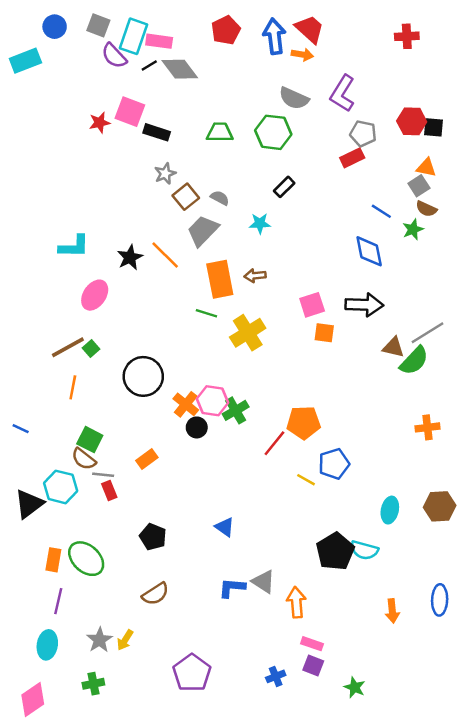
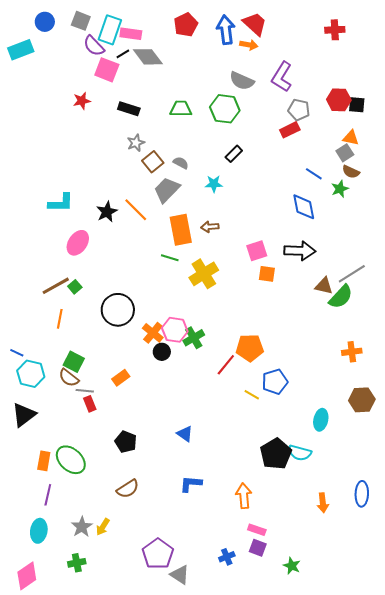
pink square: (130, 112) -> (107, 70), moved
cyan hexagon: (61, 487) -> (31, 374), moved
brown hexagon: (440, 506) -> (362, 400), moved
gray triangle: (264, 582) -> (180, 575), moved

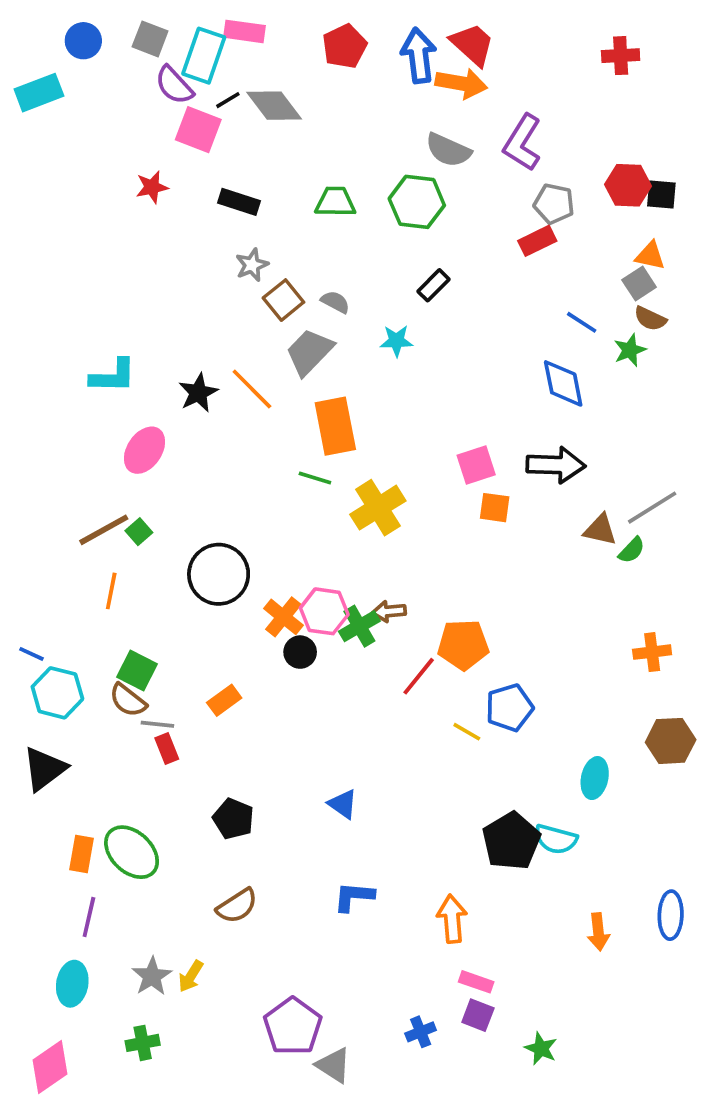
pink rectangle: (131, 34) -> (245, 31), moved
orange arrow: (249, 45) -> (461, 83), size x1.5
brown arrow: (210, 227) -> (389, 611), moved
green semicircle: (341, 297) -> (632, 550), size x0.6

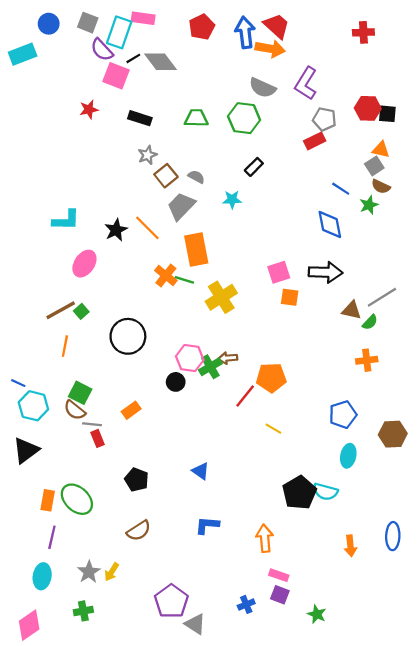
orange cross: (283, 617) -> (166, 276), moved
orange cross: (652, 652) -> (367, 360), moved
blue pentagon: (509, 708) -> (343, 415), moved

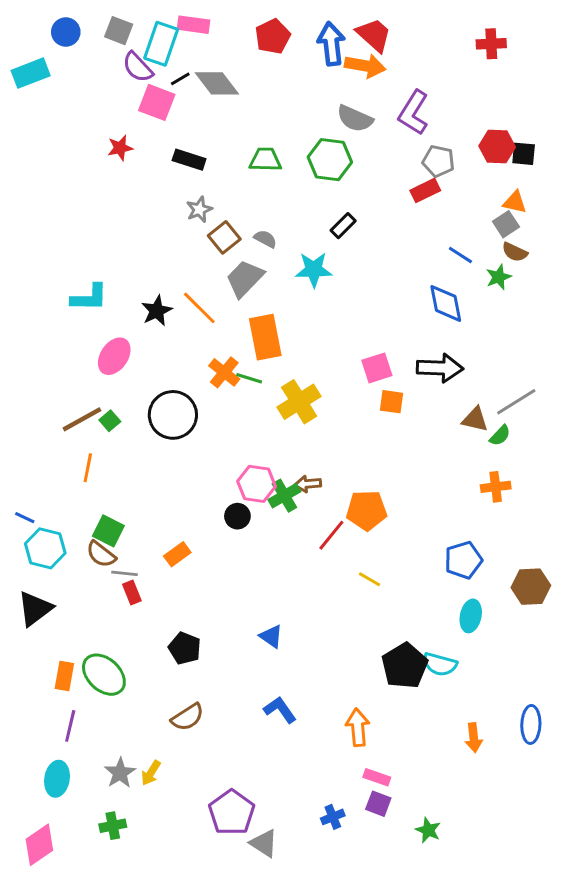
cyan star: (232, 200) -> (314, 270), size x1.4
black circle: (128, 336) -> (173, 415), moved
blue L-shape: (207, 525) -> (280, 710), turned 50

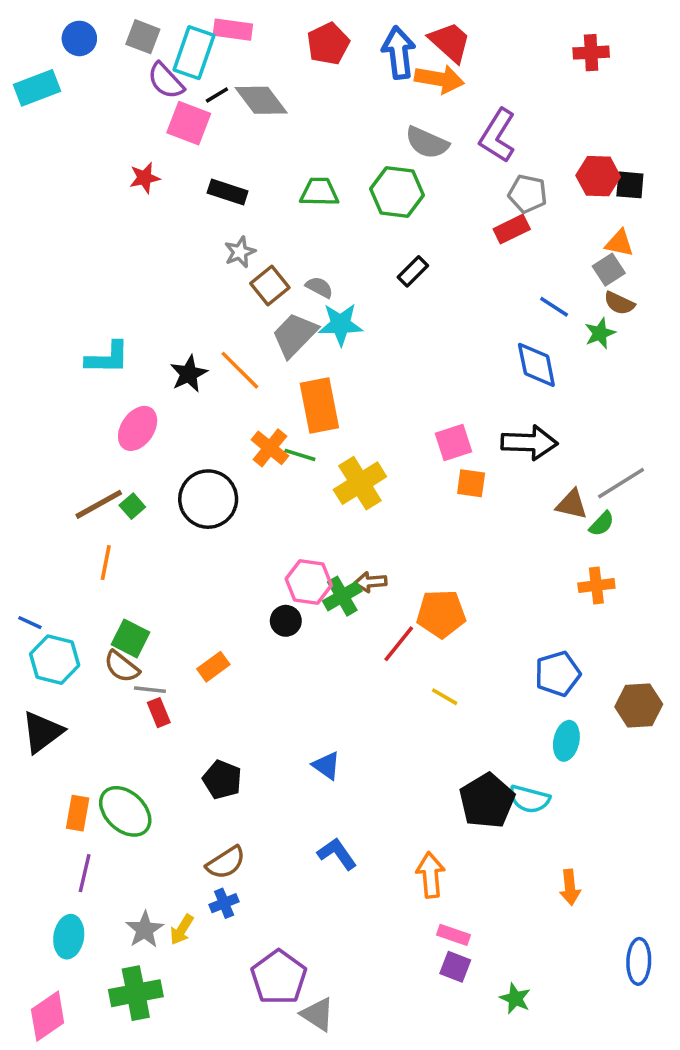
cyan star: (314, 270) -> (341, 324), moved
blue ellipse: (531, 724) -> (639, 961), moved
blue cross: (333, 817) -> (224, 903), moved
green cross: (113, 826) -> (136, 993), size x1.6

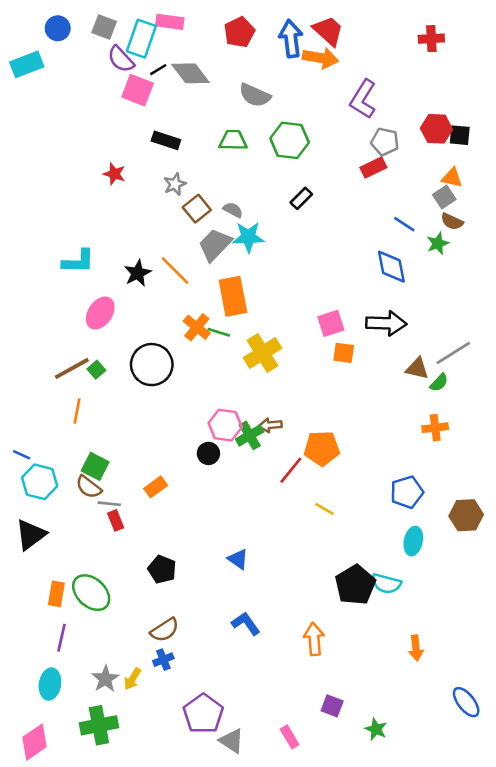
gray semicircle: (427, 143) -> (255, 95), moved
red star: (145, 178) -> (114, 174), moved, turned 30
pink rectangle: (453, 935) -> (290, 737), moved, turned 40
blue ellipse: (639, 961) -> (466, 702), turned -40

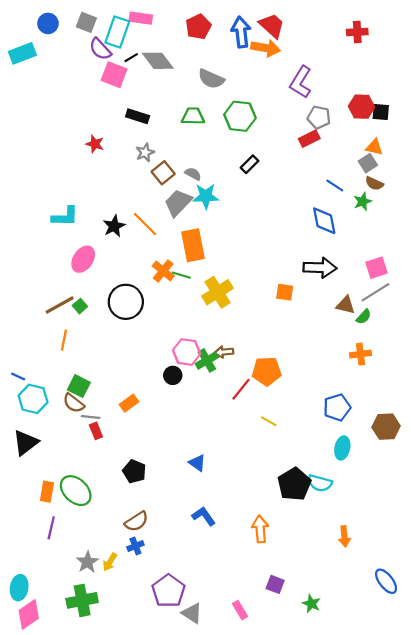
pink square: (331, 323) -> (376, 268), moved
cyan ellipse: (50, 684) -> (19, 588), moved

